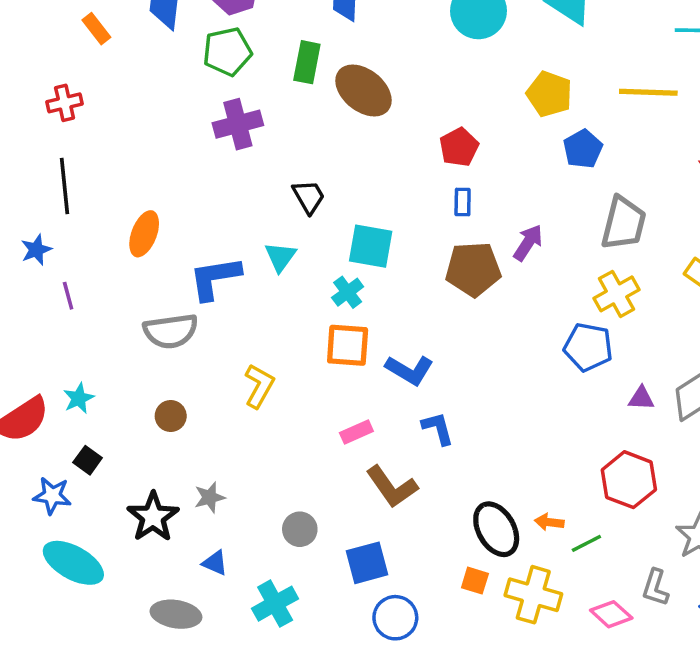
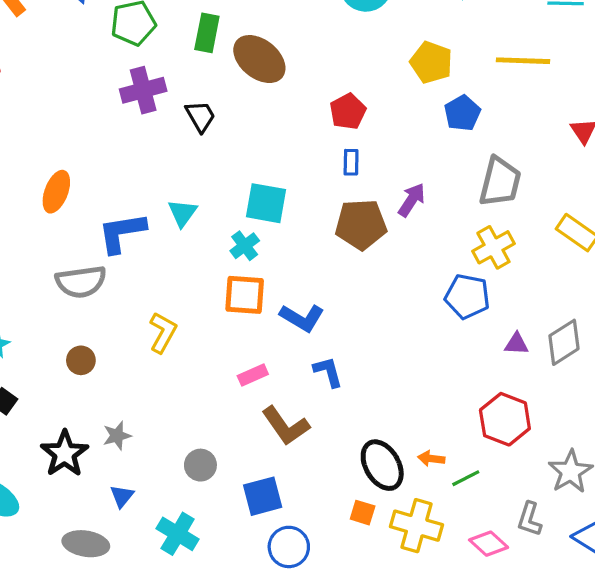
black trapezoid: (309, 197) -> (200, 116), moved
blue triangle: (215, 563) -> (122, 496), turned 45
cyan cross: (275, 604) -> (178, 534), turned -30

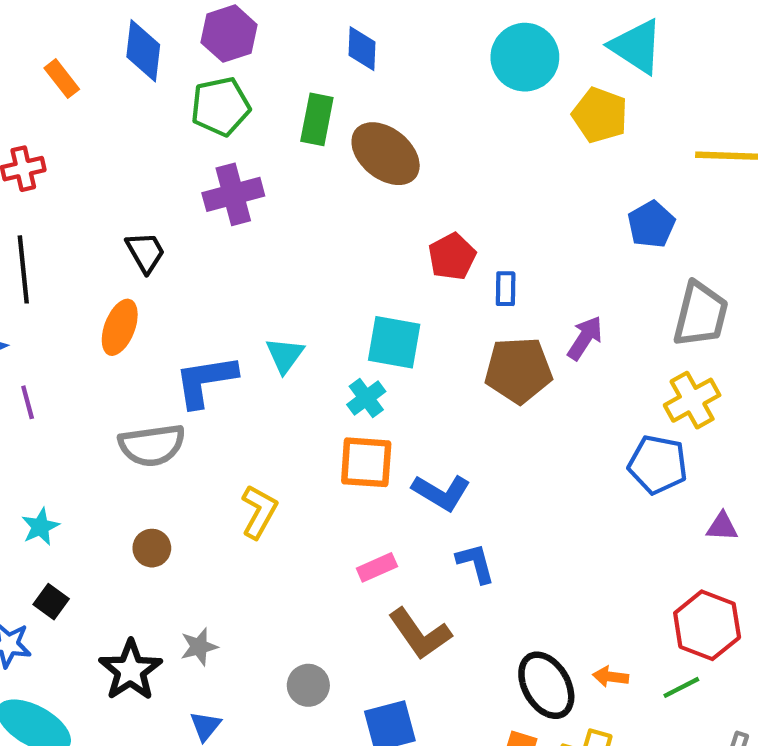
yellow pentagon: (431, 62) -> (600, 115), moved
red pentagon: (348, 111) -> (452, 257), moved
black trapezoid: (200, 116) -> (145, 252), moved
green line: (466, 478) -> (681, 687), moved

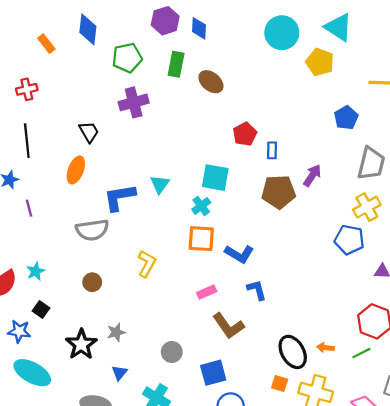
purple hexagon: (229, 34) -> (165, 21), moved
brown ellipse: (386, 154) -> (211, 82), size x0.7

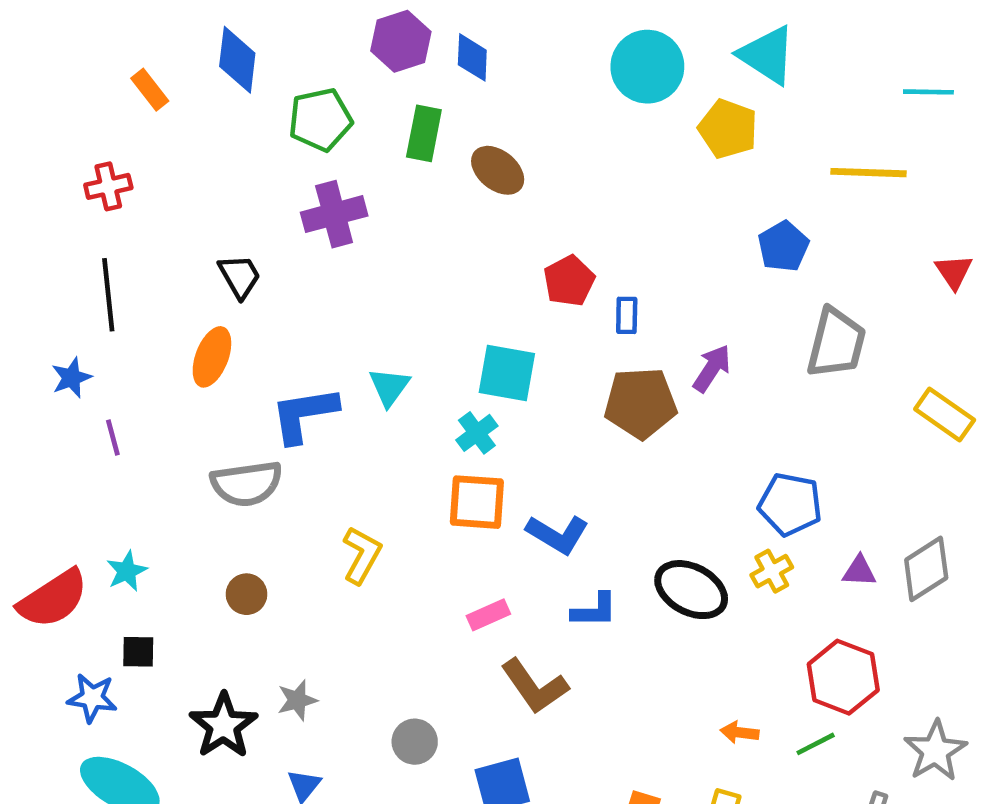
yellow cross: (367, 207) -> (772, 571), moved, size x0.7
blue L-shape: (257, 290) -> (594, 610), turned 105
black square: (41, 309) -> (138, 652), turned -35
black ellipse: (293, 352) -> (691, 590), moved, turned -32

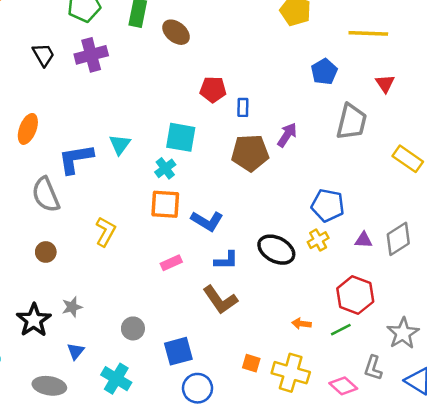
red triangle: (954, 272) -> (385, 84), moved
black trapezoid: (240, 276) -> (43, 55), moved
red pentagon: (569, 281) -> (213, 90), turned 30
gray semicircle: (247, 484) -> (46, 195), turned 75
brown L-shape: (534, 686) -> (220, 300), moved

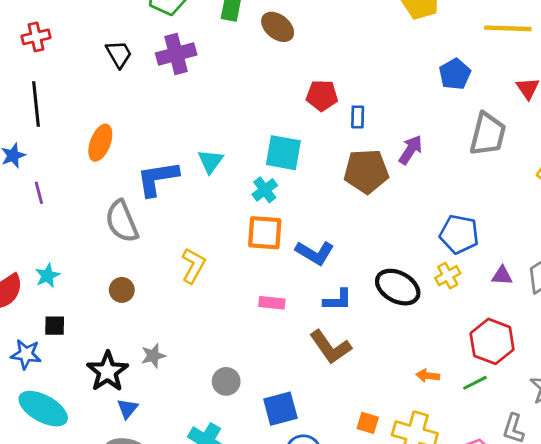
pink rectangle: (171, 263) -> (272, 303), turned 30
blue triangle: (76, 351) -> (127, 409), moved

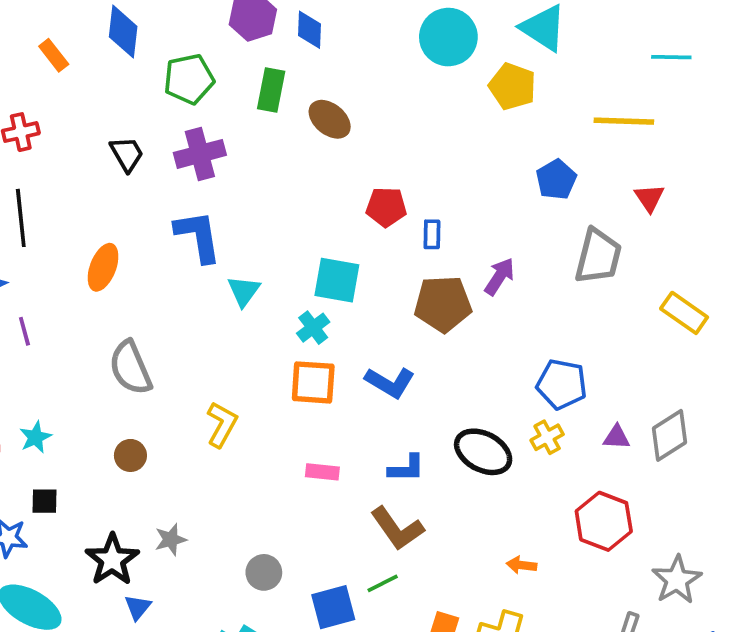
blue L-shape: (158, 178) -> (198, 236), moved, turned 90
blue L-shape: (315, 253) -> (390, 382), moved
green line: (475, 383) -> (383, 583), moved

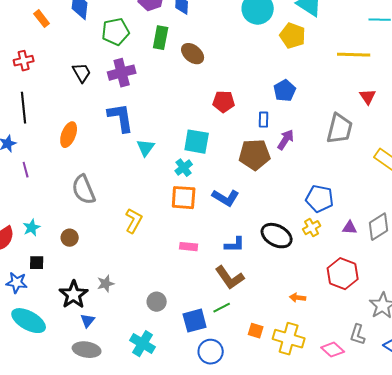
blue pentagon: (556, 180) -> (285, 91), moved
blue rectangle: (432, 234) -> (264, 120), moved
brown circle: (130, 455) -> (70, 238), moved

